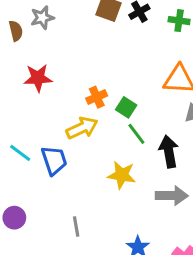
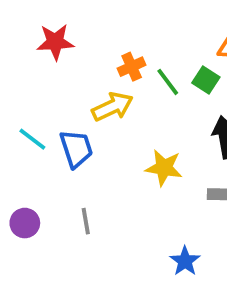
green square: (126, 107) -> (206, 80), moved
green line: (136, 134) -> (168, 82), moved
gray line: (76, 226) -> (86, 221), moved

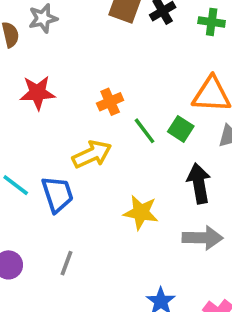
orange cross: (132, 67) -> (110, 102), moved
gray line: (86, 221) -> (67, 263), turned 30

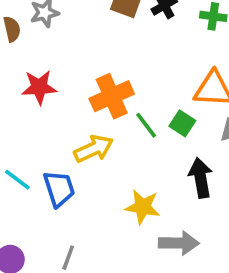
orange cross: (110, 102) -> (112, 96), size x1.6
gray arrow: (203, 238) -> (179, 243), moved

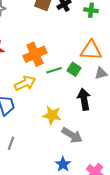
green line: (146, 125) -> (54, 70), turned -70
gray arrow: (179, 243) -> (72, 135), turned 30

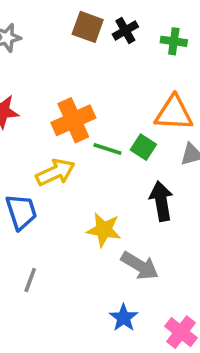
green line: (54, 70) -> (107, 149), turned 35

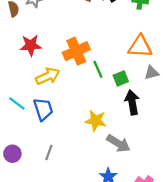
green square: (143, 147) -> (121, 78), moved, turned 35
green line: (107, 149) -> (98, 69), turned 48
yellow arrow: (55, 172) -> (48, 76), moved

